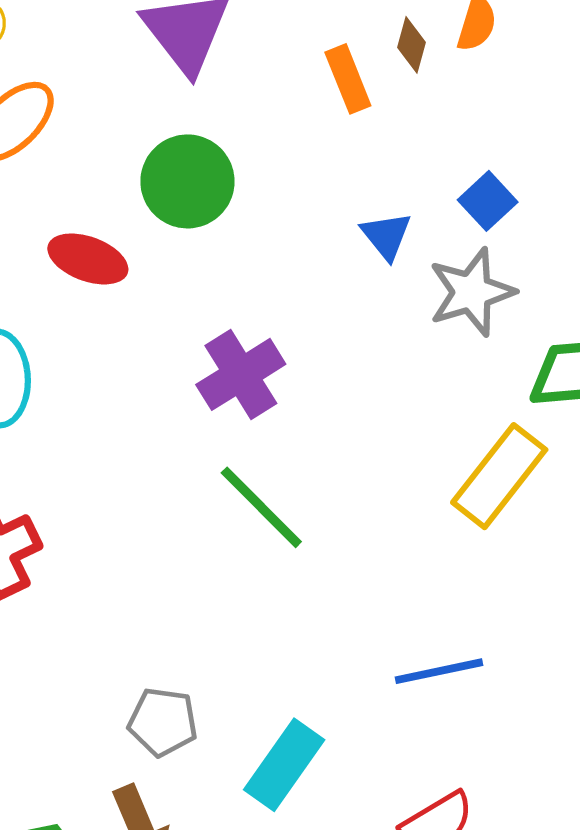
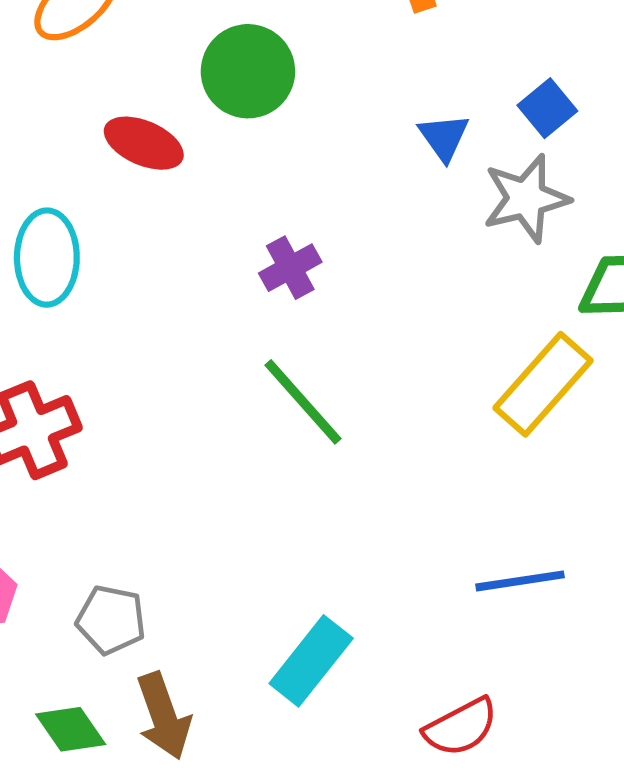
purple cross: (241, 374) -> (290, 268), size x0.7
blue line: (439, 671) -> (520, 581), moved
gray pentagon: (163, 722) -> (111, 620), moved

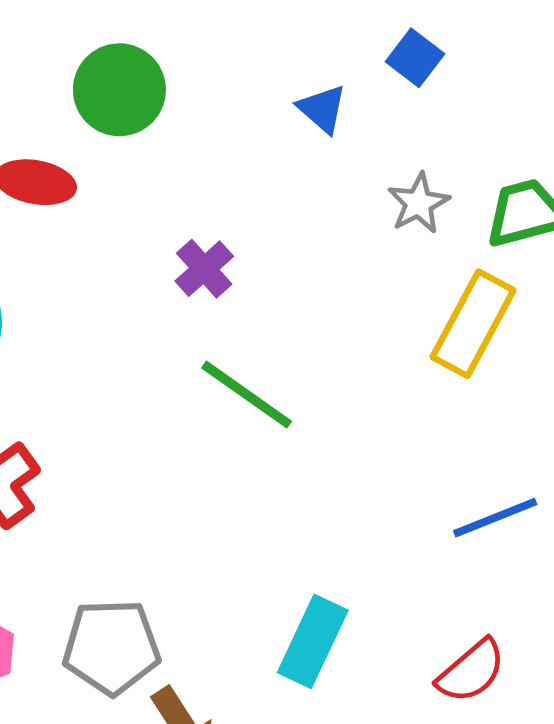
gray star: (526, 198) -> (418, 203), moved, size x0.7
gray pentagon: (111, 620) -> (111, 647), size x1.4

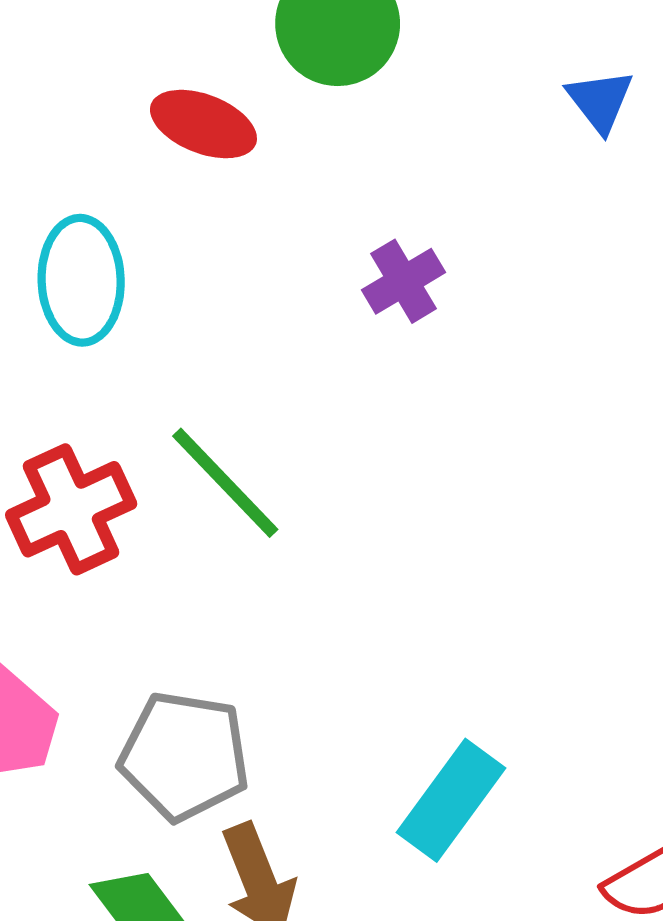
green line: (247, 395) -> (225, 483), moved

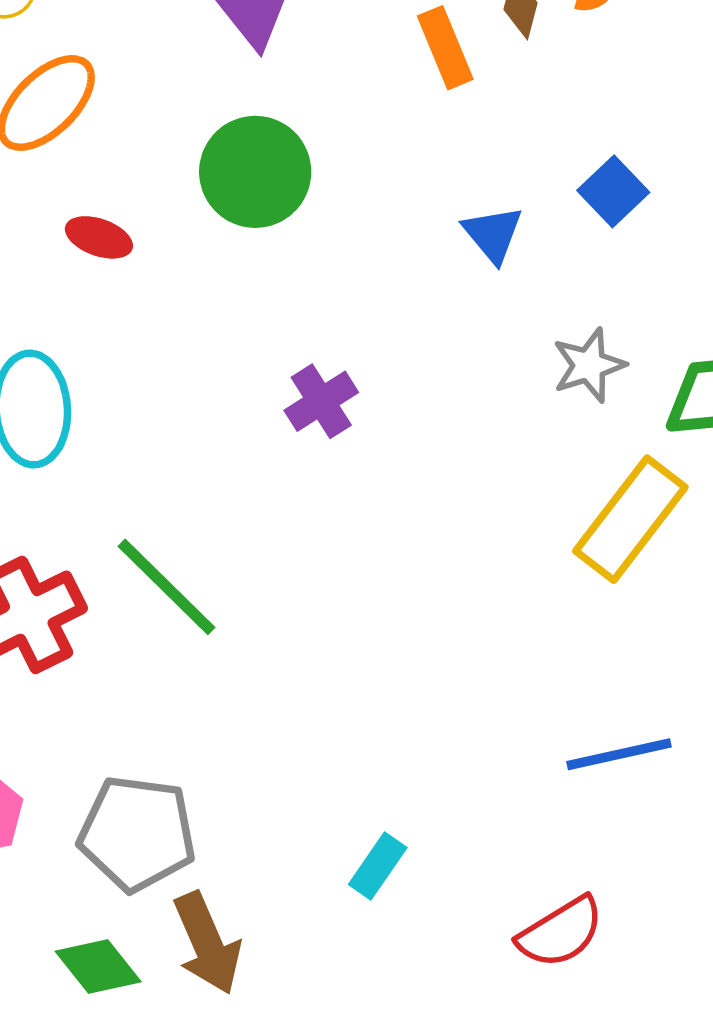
red ellipse: (203, 124) -> (99, 237), moved, size x0.7
cyan rectangle: (451, 800) -> (378, 866), size x0.6

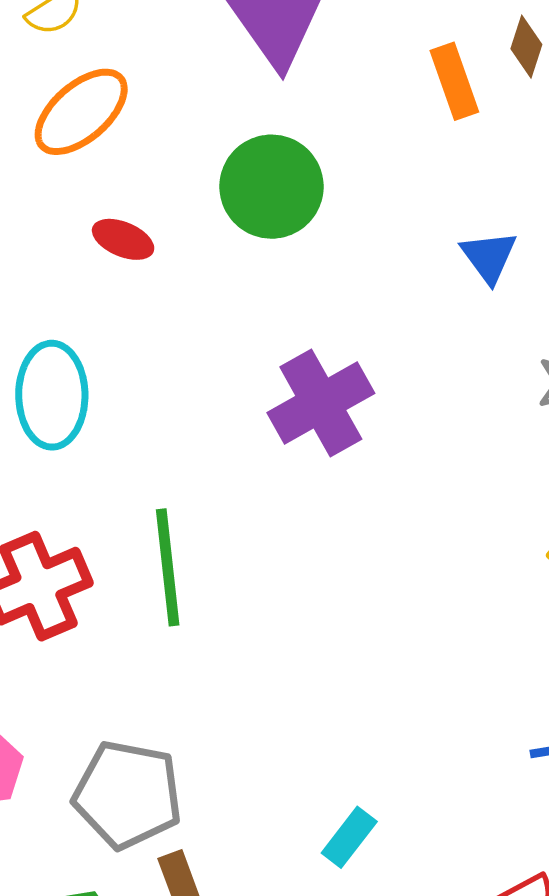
purple cross: (321, 401) -> (321, 403), size x1.5
green line: (166, 587) -> (168, 567), turned 36

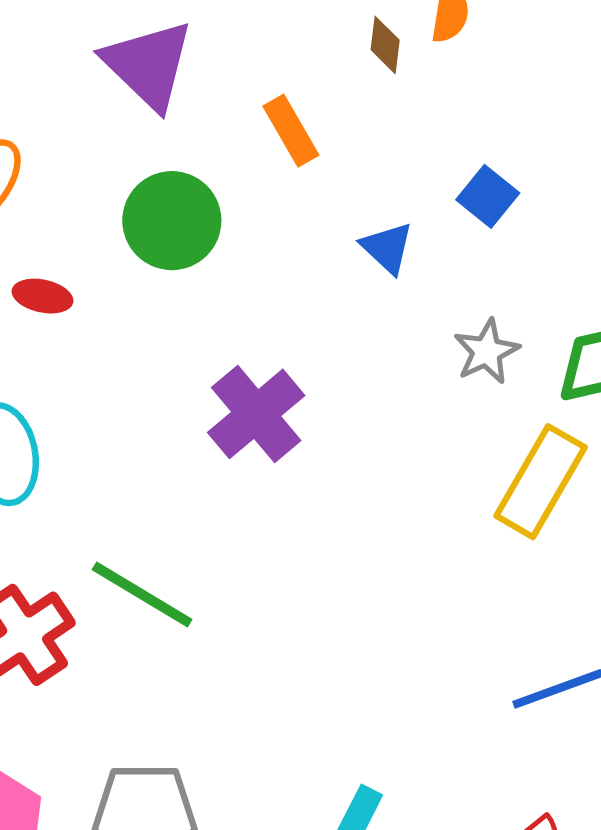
orange rectangle: (454, 81) -> (291, 131), moved
green line: (168, 567) -> (142, 594), turned -42

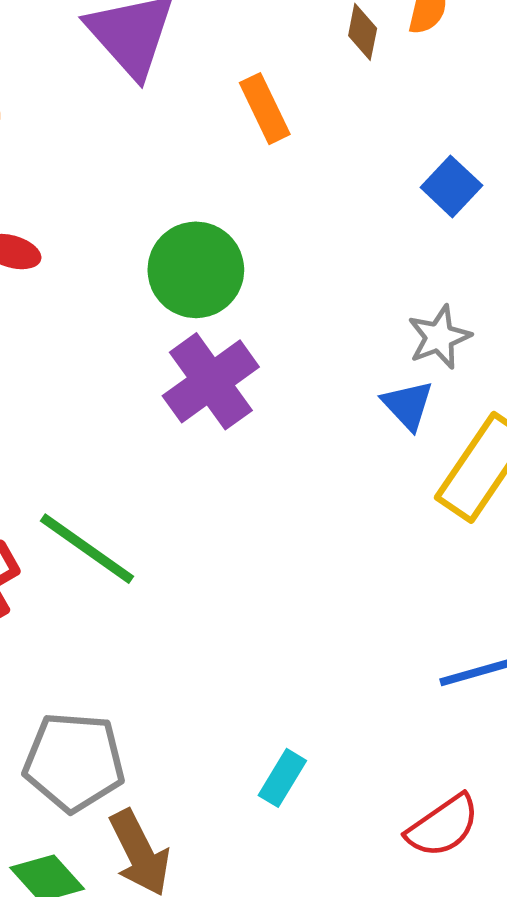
green circle: (172, 221) -> (196, 270), moved
blue triangle: (387, 248) -> (408, 405), moved

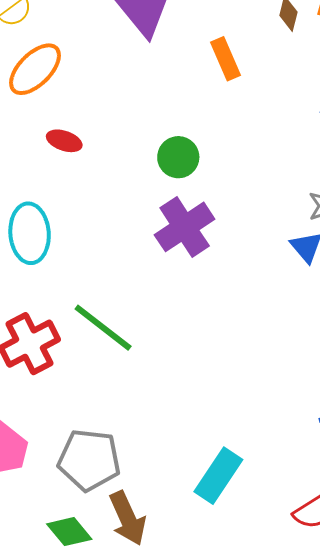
green circle: (196, 270) -> (178, 157), size x0.7
cyan rectangle: (282, 778) -> (218, 476), size x1.6

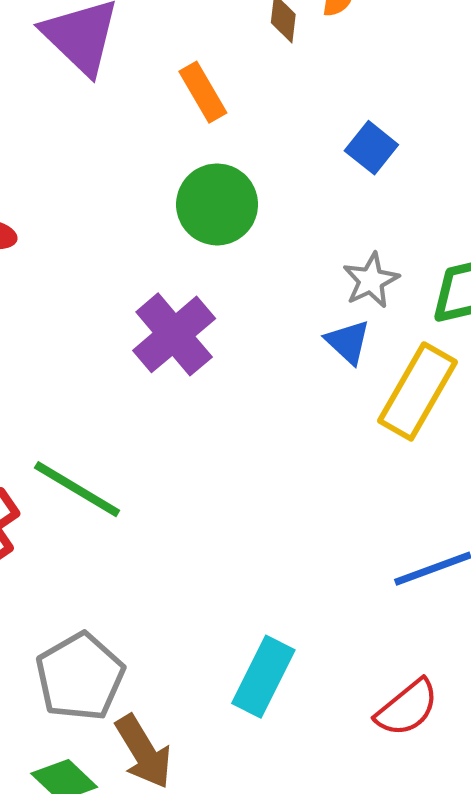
green circle: (178, 157) -> (217, 204), moved, size x1.4
gray pentagon: (89, 460) -> (80, 677), turned -30

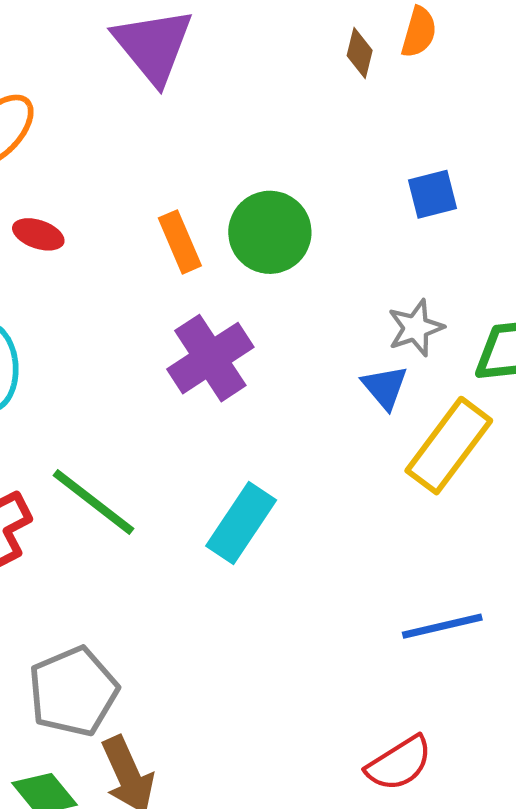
orange rectangle: (203, 92) -> (180, 242), moved
blue square: (371, 148) -> (433, 194), turned 30
cyan rectangle: (263, 677) -> (241, 523), moved

